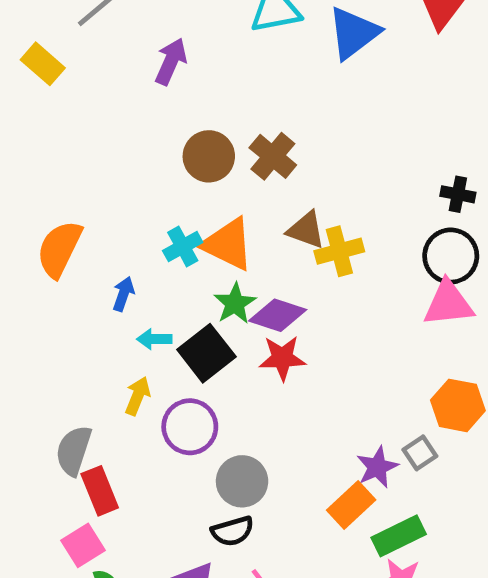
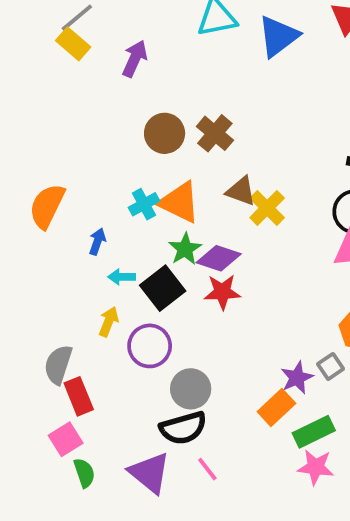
yellow rectangle: (43, 64) -> (73, 44), moved
yellow cross: (339, 251) -> (267, 208), turned -30
black semicircle: (233, 531) -> (183, 428), size x1.4

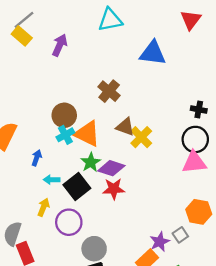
blue triangle: (278, 36) -> (153, 53), moved, turned 44
brown circle: (165, 133) -> (64, 115), moved

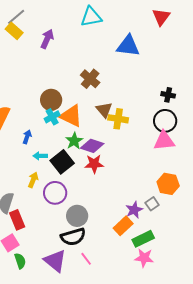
brown triangle: (125, 127) -> (104, 110), turned 30
yellow cross: (141, 137) -> (118, 119), turned -36

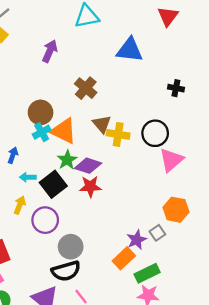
purple arrow: (47, 39) -> (50, 51), moved
black cross: (168, 95) -> (176, 88), moved
black circle: (165, 121) -> (155, 133), moved
pink triangle: (164, 141) -> (171, 160), turned -35

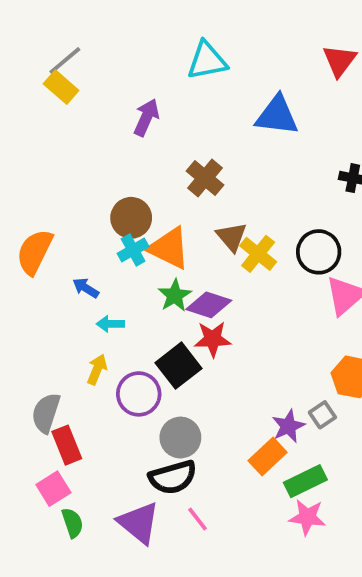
yellow cross: (118, 134) -> (258, 254), turned 30
blue arrow: (13, 155) -> (86, 288), turned -77
black square: (53, 184) -> (178, 366), moved

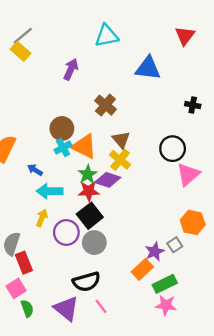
yellow cross: (258, 254) -> (120, 160), moved
cyan arrow: (110, 324) -> (50, 191), size x1.6
red star: (213, 339) -> (89, 191), moved
gray circle: (180, 438) -> (94, 243), moved

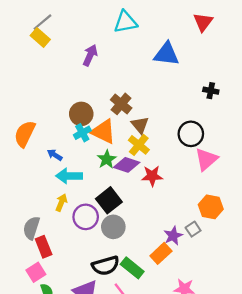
brown cross: (105, 105) -> (121, 104), moved
red star: (89, 191) -> (152, 176), moved
green rectangle: (165, 284) -> (132, 268), moved, turned 65

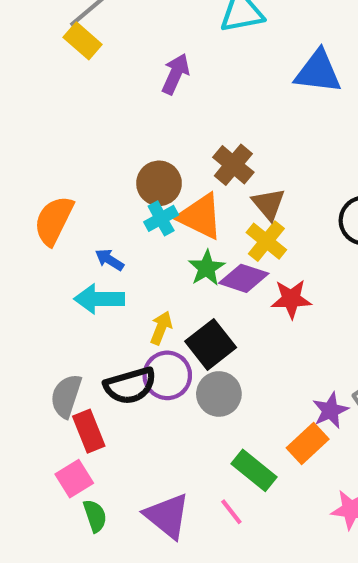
cyan arrow: (69, 176) -> (99, 299), moved
yellow arrow: (61, 202) -> (161, 328), moved
black semicircle: (106, 266) -> (130, 386), moved

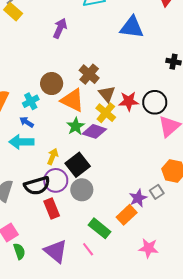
cyan cross: (161, 218) -> (31, 101), moved
red star: (291, 299) -> (129, 101), moved
red rectangle: (89, 431) -> (52, 209), moved

